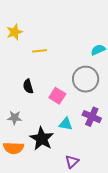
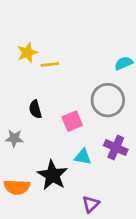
yellow star: (15, 32) -> (27, 53), moved
pink square: (57, 96) -> (72, 121), turned 35
gray star: (15, 118) -> (14, 138), moved

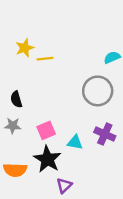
black semicircle: (35, 109) -> (16, 99), moved
pink square: (72, 121) -> (46, 130), moved
purple triangle: (91, 204) -> (64, 186), moved

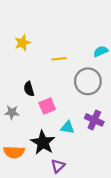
yellow line: (45, 59) -> (59, 59), moved
black semicircle: (16, 99) -> (29, 89), moved
pink square: (46, 130) -> (47, 106), moved

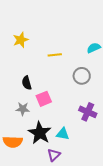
gray circle: (88, 81) -> (82, 76), size x0.7
gray star: (12, 112) -> (23, 109), moved
cyan triangle: (68, 127) -> (63, 134), moved

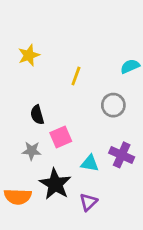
yellow line: (55, 55) -> (76, 76), turned -64
cyan triangle: (63, 134) -> (90, 163), moved
purple triangle: (54, 155) -> (88, 202), moved

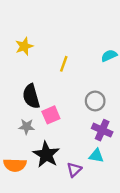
gray circle: (113, 105) -> (95, 101), moved
black semicircle: (37, 115) -> (31, 96), size x1.5
cyan triangle: (90, 163) -> (96, 156), moved

